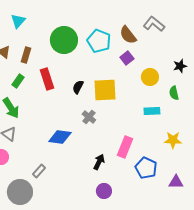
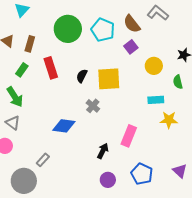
yellow star: (173, 140) -> (169, 120), moved
blue pentagon: (146, 168) -> (142, 174), moved
purple triangle: (176, 182) -> (180, 171), turned 42

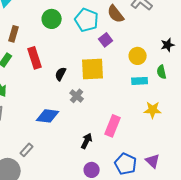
green circle: (68, 29) -> (52, 19), size x0.7
purple square: (131, 47) -> (106, 40), moved
black semicircle: (82, 76) -> (61, 74), moved
cyan rectangle: (156, 100) -> (140, 81), moved
purple triangle: (180, 171) -> (153, 161), moved

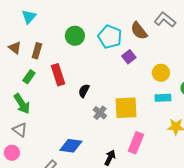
yellow square: (93, 69) -> (126, 108), moved
blue diamond: (48, 116) -> (71, 146), moved

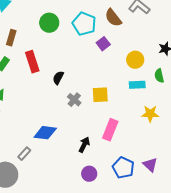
yellow square: (126, 108) -> (100, 95), size x0.7

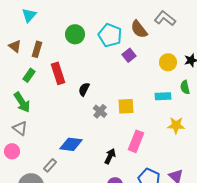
yellow circle: (135, 60) -> (168, 62), moved

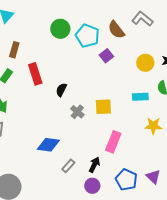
green circle: (75, 34) -> (60, 29), moved
black arrow: (110, 156) -> (94, 165), moved
gray rectangle: (50, 165) -> (68, 166), moved

